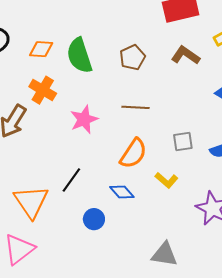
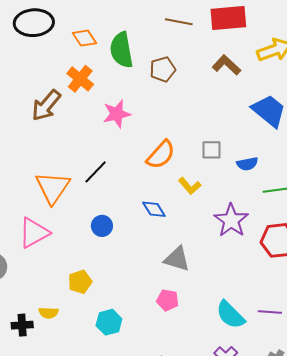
orange diamond: (41, 49) -> (84, 38), turned 45
brown pentagon: (133, 57) -> (163, 69), moved
brown line: (136, 107) -> (179, 22), moved
blue diamond: (122, 192) -> (154, 209), moved
blue circle: (94, 219) -> (102, 226), moved

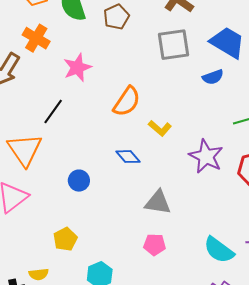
gray square: (211, 150) -> (174, 45), moved, size x1.6
blue semicircle: (247, 164) -> (213, 77), moved
black line: (96, 172) -> (53, 112), moved

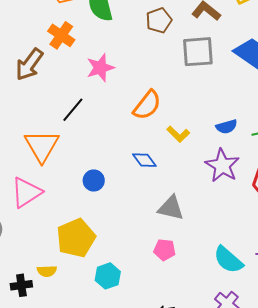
brown pentagon: (116, 17) -> (159, 20), moved
blue semicircle: (213, 77) -> (226, 127), moved
yellow pentagon: (65, 239) -> (76, 238), size x1.6

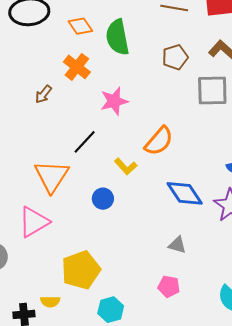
brown arrow: (29, 64) -> (43, 94), size x0.6
yellow L-shape: (178, 134) -> (126, 166), moved
blue diamond: (144, 160) -> (185, 193), moved, size x1.5
blue circle: (94, 180) -> (103, 199), moved
gray triangle: (171, 208) -> (177, 245), size x0.7

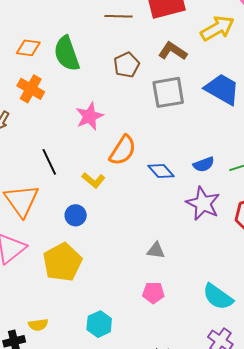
orange diamond: (80, 26) -> (28, 48), turned -40
pink star: (114, 101) -> (90, 116), moved
black line: (85, 142) -> (49, 162), turned -60
blue diamond: (185, 193) -> (161, 171), moved, size x0.7
yellow pentagon: (81, 270) -> (62, 262), moved

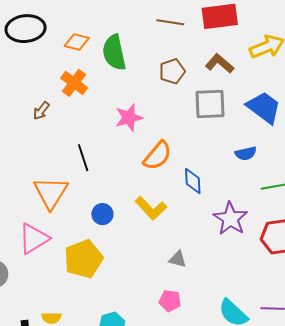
blue semicircle: (204, 164) -> (246, 153), moved
blue diamond: (161, 171) -> (193, 181), turned 32
yellow L-shape: (93, 180) -> (151, 208), moved, size x1.4

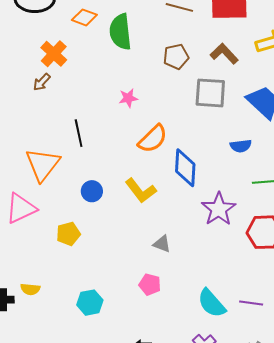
orange cross: (74, 83) -> (54, 54), moved
pink star: (129, 118) -> (128, 98), size x0.7
blue diamond: (193, 181) -> (185, 168), size x1.4
yellow pentagon: (83, 259) -> (68, 234), size x0.6

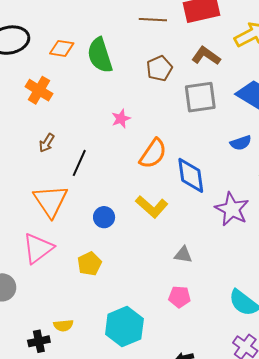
brown arrow: (42, 82) -> (47, 143), moved
black line: (79, 133) -> (79, 163), turned 48
cyan hexagon: (90, 303) -> (124, 327), size x1.5

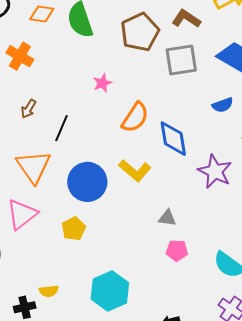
brown pentagon: (159, 68) -> (140, 32), size x1.5
blue circle: (104, 217) -> (87, 182), size x1.8
pink pentagon: (180, 297) -> (177, 250), moved

